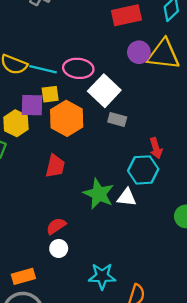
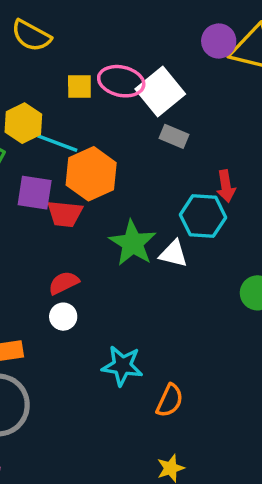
pink ellipse: (78, 68) -> (121, 81), moved
cyan line: (43, 69) -> (57, 143), moved
purple square: (32, 105) -> (35, 193), moved
orange hexagon: (67, 118) -> (91, 174), moved
red trapezoid: (55, 166) -> (65, 214), moved, turned 75

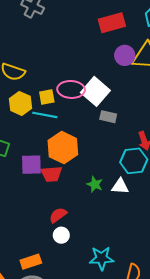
yellow hexagon: (23, 123) -> (20, 103), moved
cyan line: (57, 143) -> (45, 115), moved
green star: (133, 243) -> (95, 184), size x0.6

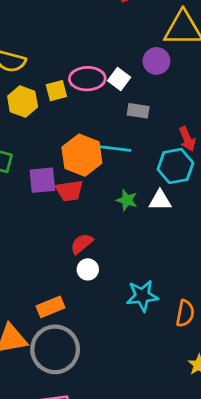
purple circle: (125, 55) -> (156, 61), moved
white square: (95, 91) -> (119, 79), size x0.6
cyan line: (45, 115) -> (115, 148), moved

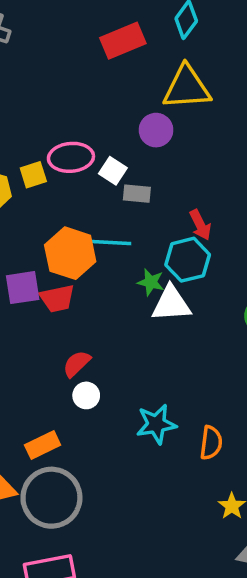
white square: (119, 79) -> (113, 171), moved
green star: (127, 200) -> (151, 282), moved
white triangle: (160, 200) -> (171, 304), size x1.4

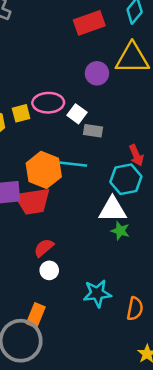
purple circle: (156, 130) -> (97, 73), moved
green star: (151, 282) -> (120, 231), moved
red trapezoid: (57, 298) -> (33, 201), size x1.4
orange rectangle: (43, 445) -> (36, 315), moved, turned -45

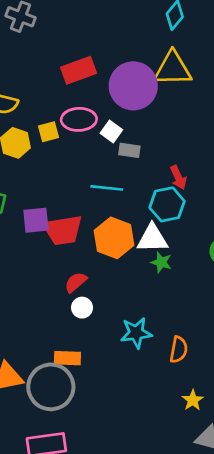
red rectangle: (89, 23) -> (79, 70), moved
purple circle: (97, 73) -> (133, 86), size x1.8
orange hexagon: (44, 170) -> (114, 238), moved
orange rectangle: (36, 315) -> (67, 358), turned 70

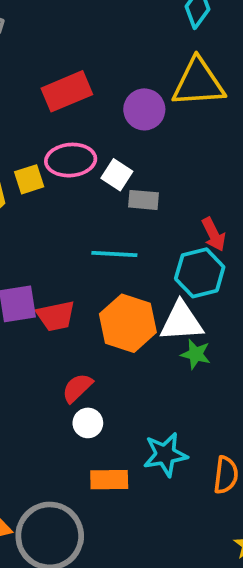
purple circle: (133, 86) -> (144, 109), size x0.6
red trapezoid: (63, 230) -> (56, 316), size x0.7
orange rectangle: (67, 358) -> (109, 480), moved

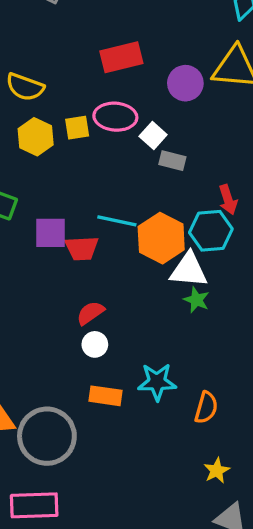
cyan line: (114, 254) -> (117, 221), moved
orange hexagon: (128, 323) -> (161, 238), moved

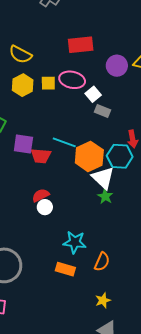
white triangle: (189, 270) -> (103, 178), turned 30
white circle: (95, 344) -> (45, 207), moved
orange rectangle: (106, 396) -> (65, 269), moved

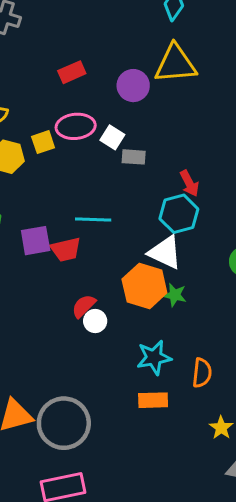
red rectangle: (81, 45) -> (72, 72), size x0.7
orange hexagon: (89, 156) -> (144, 286), moved
green star: (105, 196) -> (175, 295), moved

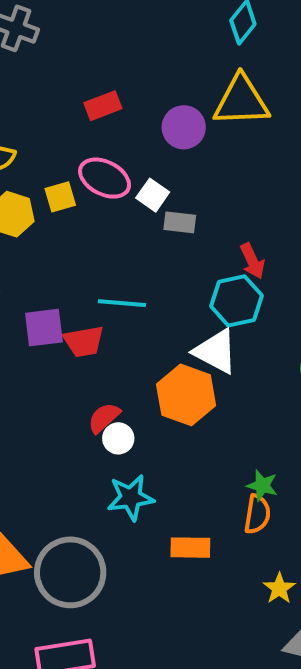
pink ellipse: (76, 126) -> (105, 178), turned 30
green star: (175, 295) -> (262, 485), moved
cyan star: (154, 357) -> (131, 498), moved

